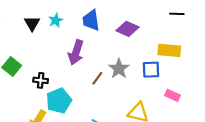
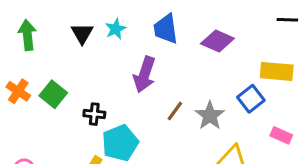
gray star: (119, 69) -> (210, 116), moved
blue square: (151, 70) -> (251, 99), turned -36

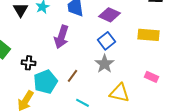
blue square: (251, 99) -> (107, 41), moved
brown line: (175, 111) -> (73, 76), moved

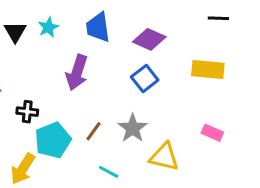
gray star: (105, 64) -> (133, 128), moved

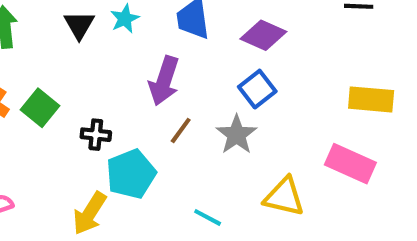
yellow rectangle: (208, 69) -> (371, 99), moved
gray star: (133, 128) -> (237, 135), moved
brown line: (93, 131) -> (181, 130), moved
pink rectangle: (212, 133) -> (350, 164), size x1.6

